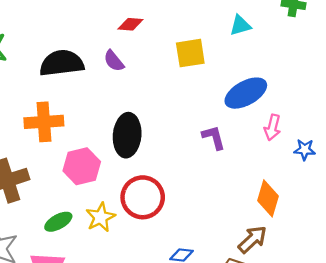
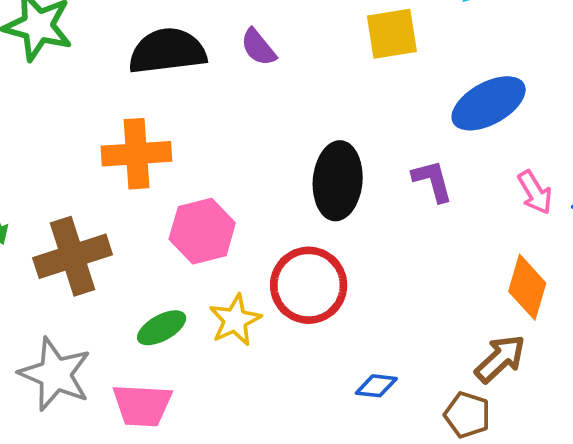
pink arrow: (272, 127) -> (535, 192), moved, turned -45
black ellipse: (127, 135) -> (338, 181), moved

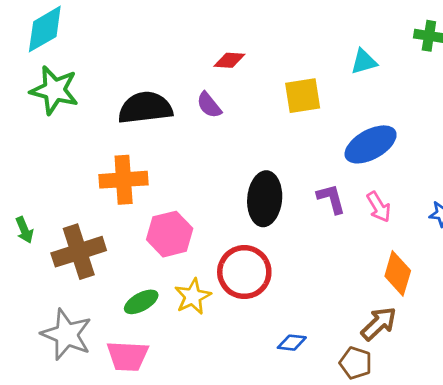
pink arrow: (535, 192) -> (379, 207), moved

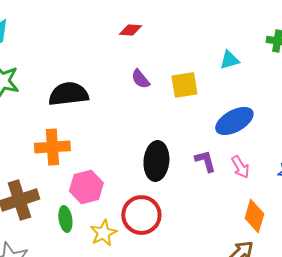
red diamond: (229, 60) -> (130, 30), moved
purple semicircle: (209, 105) -> (140, 79), moved
green ellipse: (141, 302) -> (65, 219), moved, turned -70

